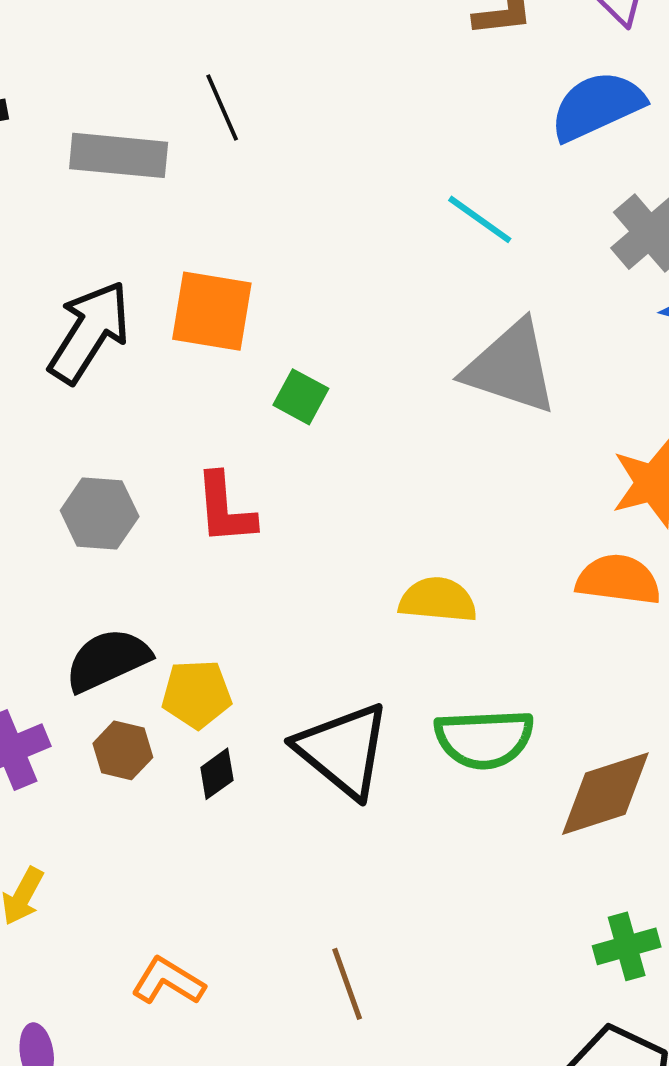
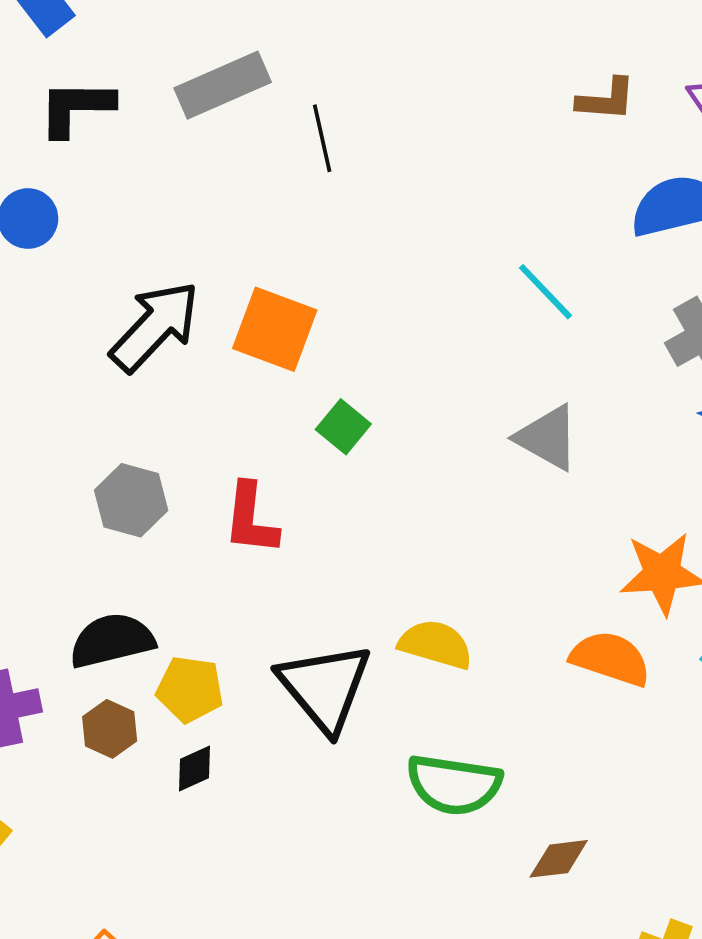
gray rectangle: (119, 155) -> (223, 85), moved, turned -40
gray triangle: (511, 367) -> (548, 438), size x0.7
black triangle: (343, 750) -> (325, 687), moved
brown diamond: (605, 794) -> (559, 859), size x0.6

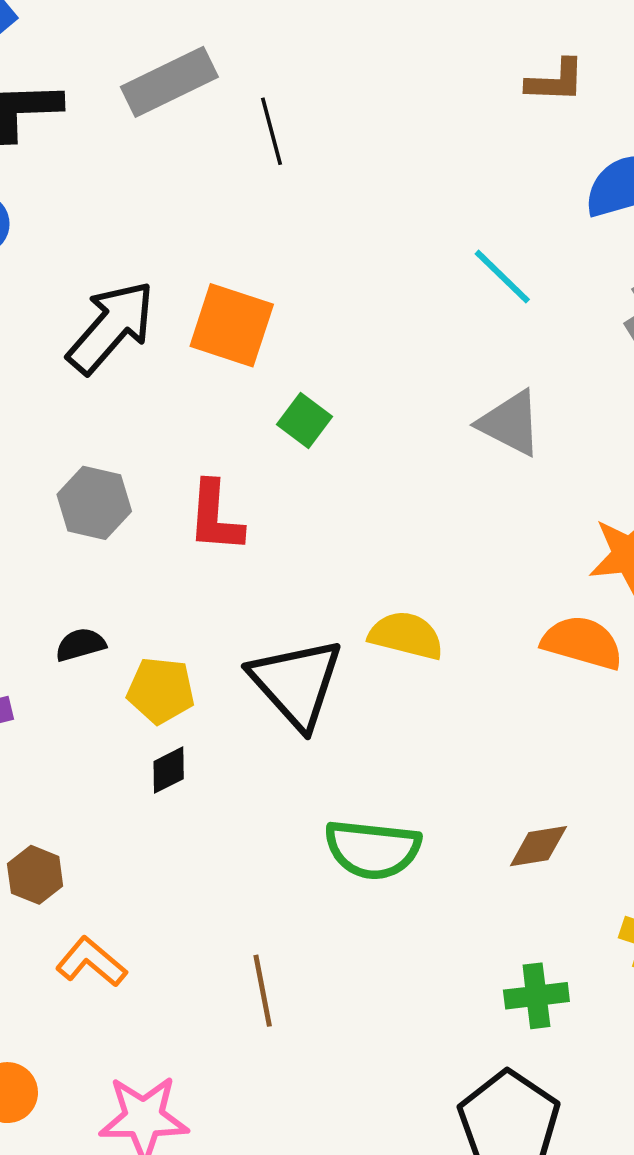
black semicircle: (112, 640) -> (80, 645), size x0.6
brown hexagon: (110, 729) -> (35, 875), moved
green semicircle: (454, 785) -> (373, 849), moved

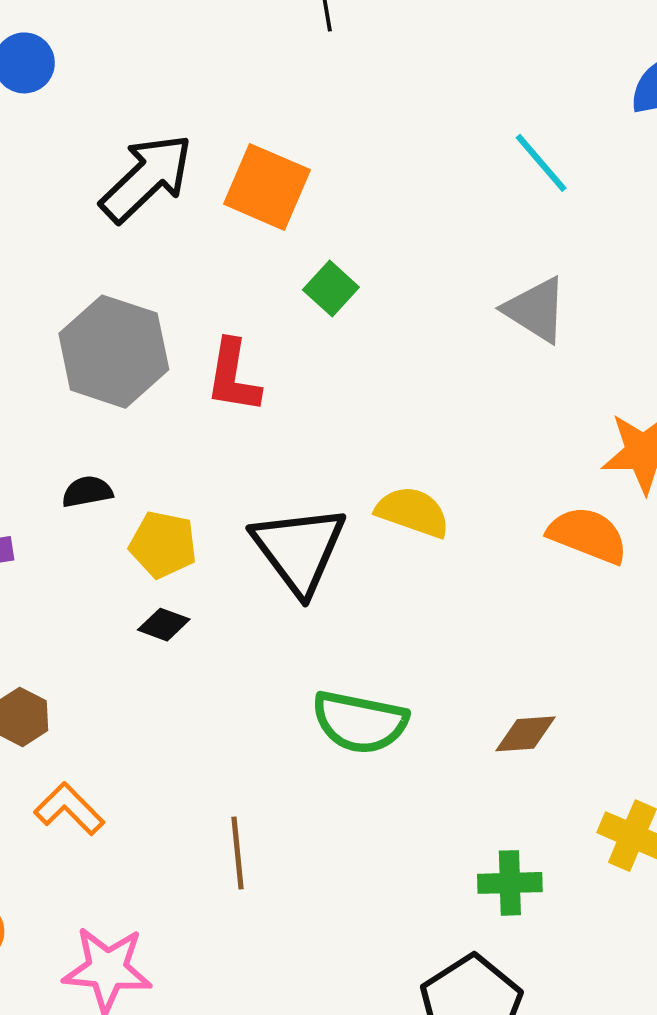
gray hexagon: (94, 503) -> (114, 352), size x1.5
black diamond: (169, 770) -> (164, 625), turned 42

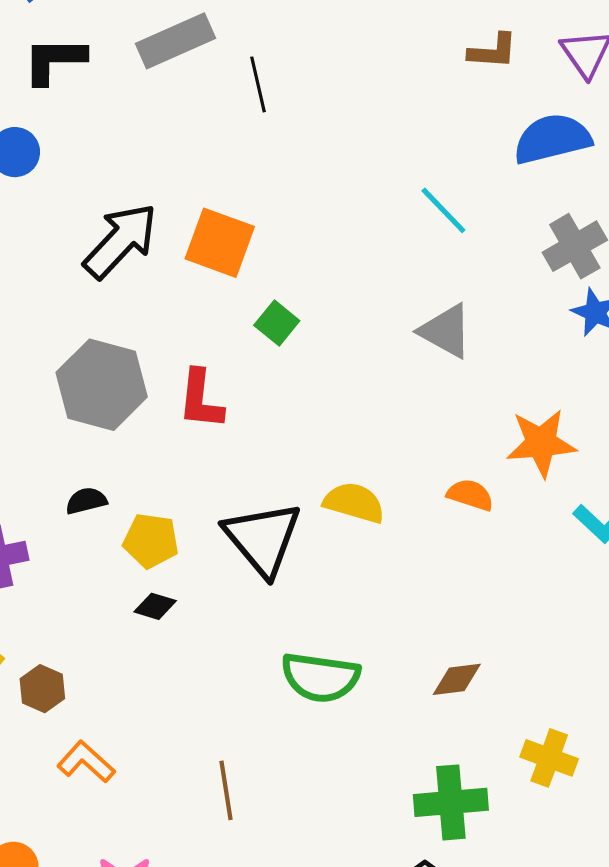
orange semicircle: (588, 535) -> (470, 495), moved, size x0.7
green cross: (510, 883) -> (451, 802), size x1.4

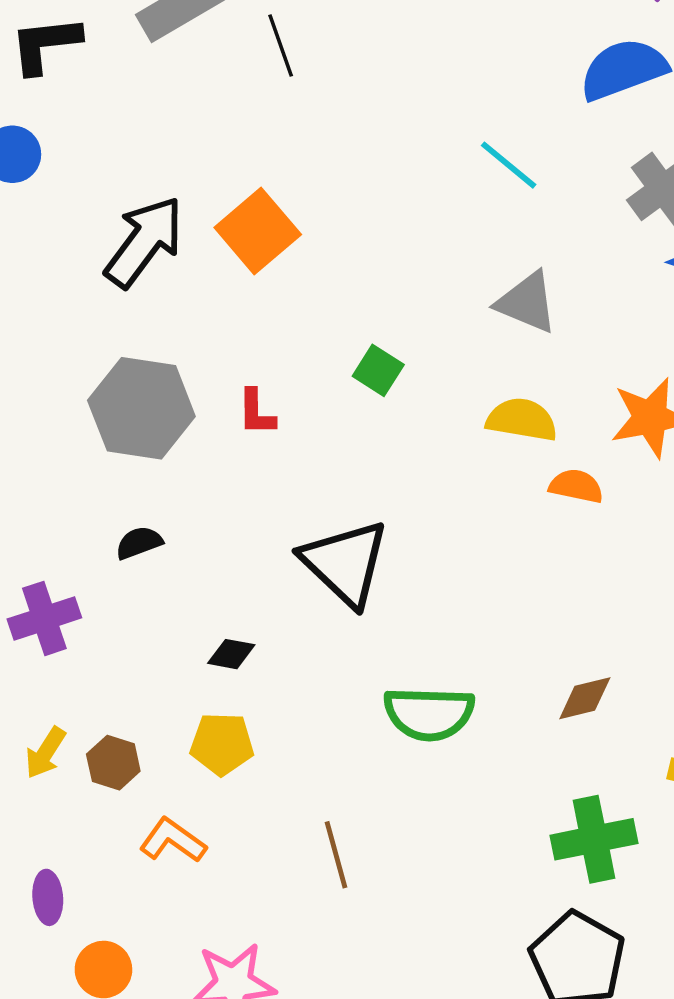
orange square: (220, 243) -> (258, 231), turned 36
green square: (277, 323) -> (378, 370), moved
red L-shape: (201, 400) -> (256, 412), size x0.7
yellow semicircle: (354, 503) -> (522, 420), moved
yellow pentagon: (151, 541) -> (222, 744), moved

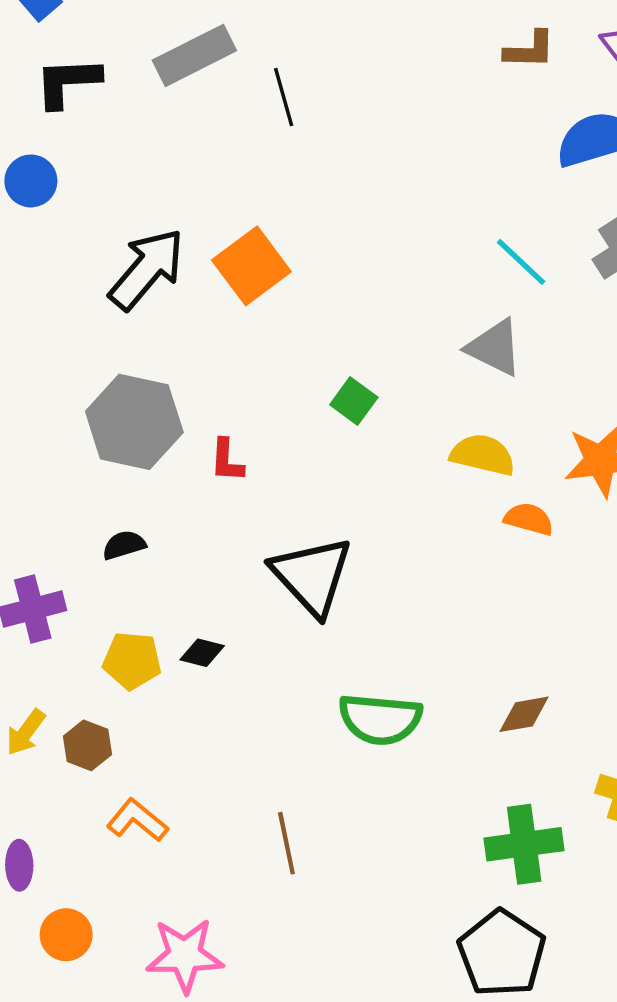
cyan line: (509, 165) -> (521, 262), moved
red L-shape: (256, 412) -> (227, 460), moved
yellow pentagon: (222, 744) -> (132, 661), moved

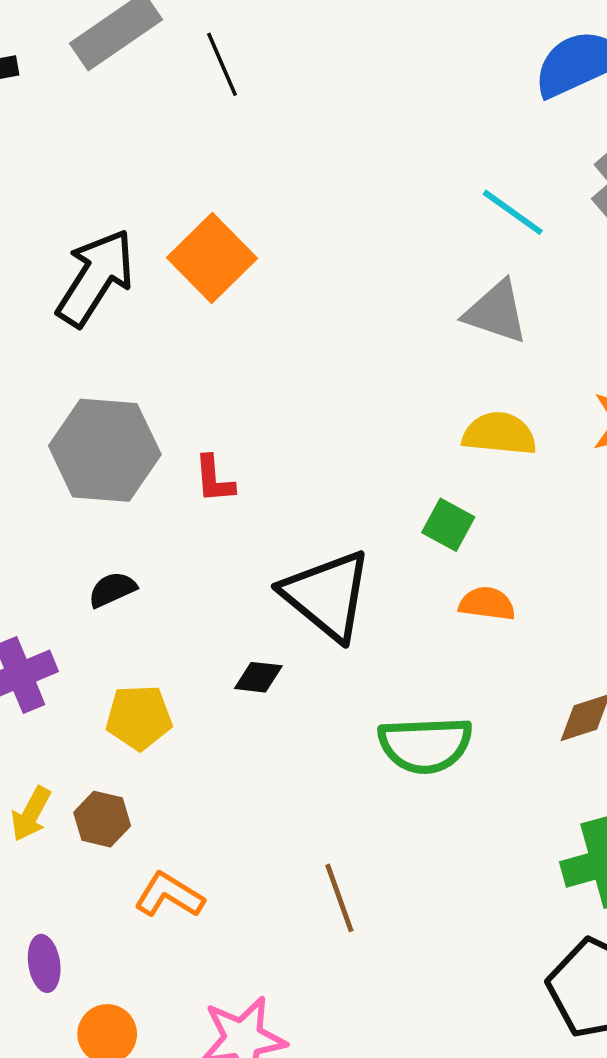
green square: (354, 401) -> (448, 525), moved
orange semicircle: (529, 519) -> (487, 604), moved
black diamond: (202, 653) -> (258, 677), moved

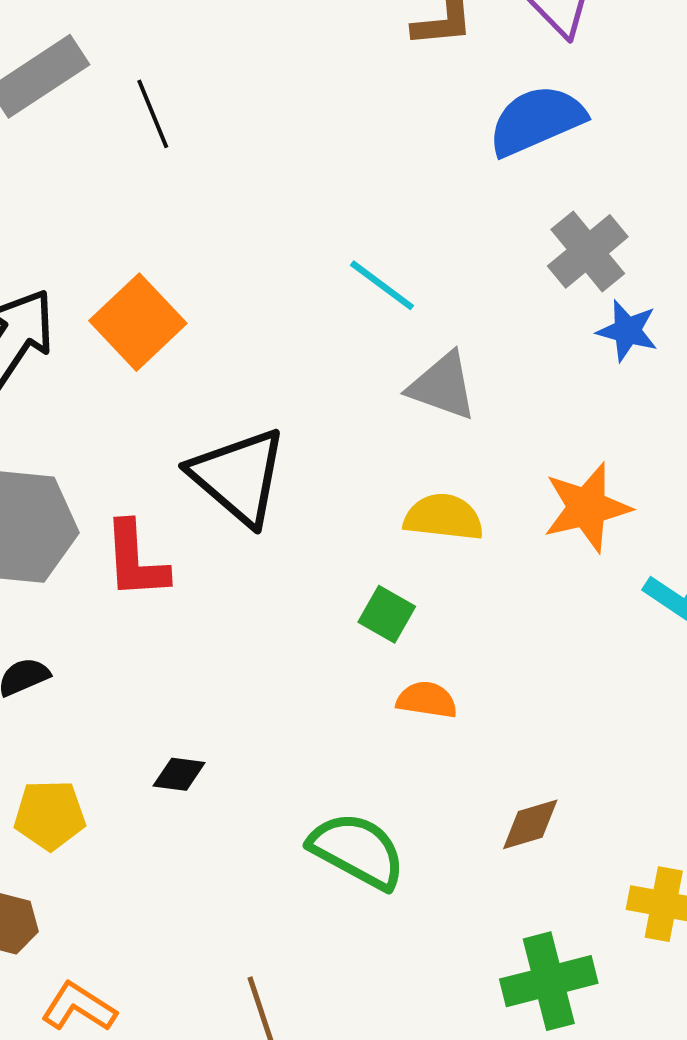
cyan line: (513, 212) -> (382, 285), moved
red L-shape: (214, 479) -> (136, 560), size x1.5
black triangle: (327, 595) -> (239, 476), moved
green semicircle: (425, 745) -> (357, 851), turned -150

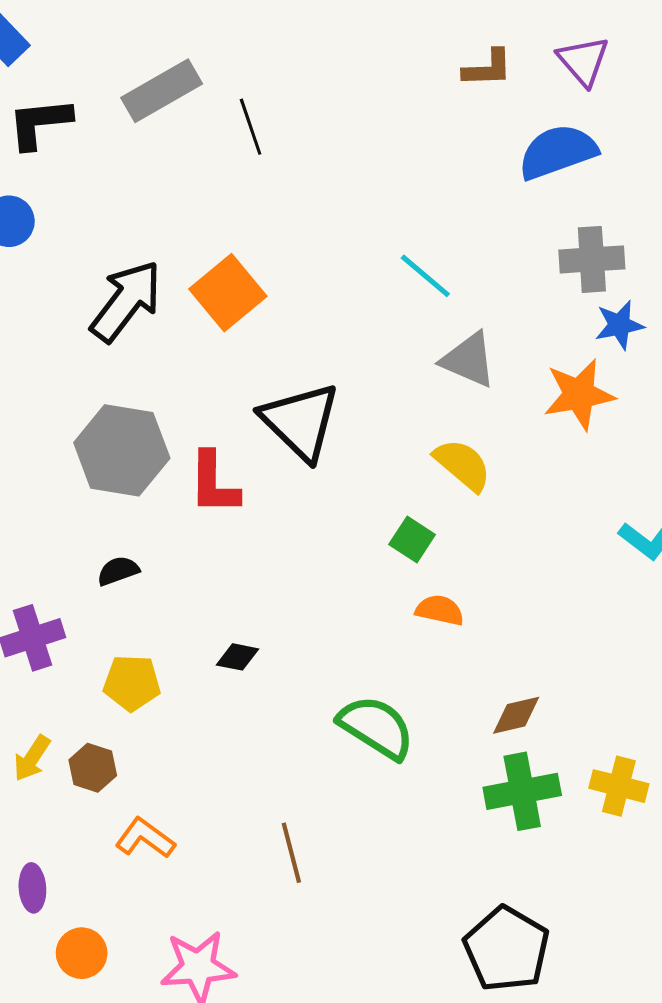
gray cross: (588, 251) -> (592, 259), turned 32
blue star: (627, 331) -> (619, 325), turned -30
orange star: (587, 507) -> (579, 394), moved
yellow semicircle: (444, 517) -> (463, 465), turned 30
green cross: (549, 981) -> (522, 791), moved

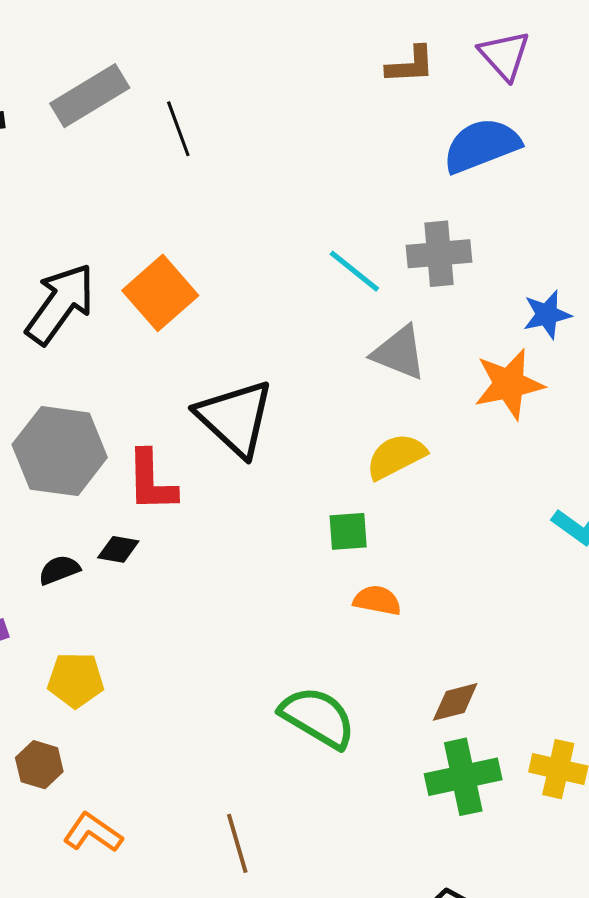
gray cross: (592, 259) -> (439, 254), moved
yellow semicircle: (463, 465) -> (396, 456), turned -66
green square: (412, 540) -> (348, 531), turned -36
black diamond: (238, 657) -> (118, 549), moved

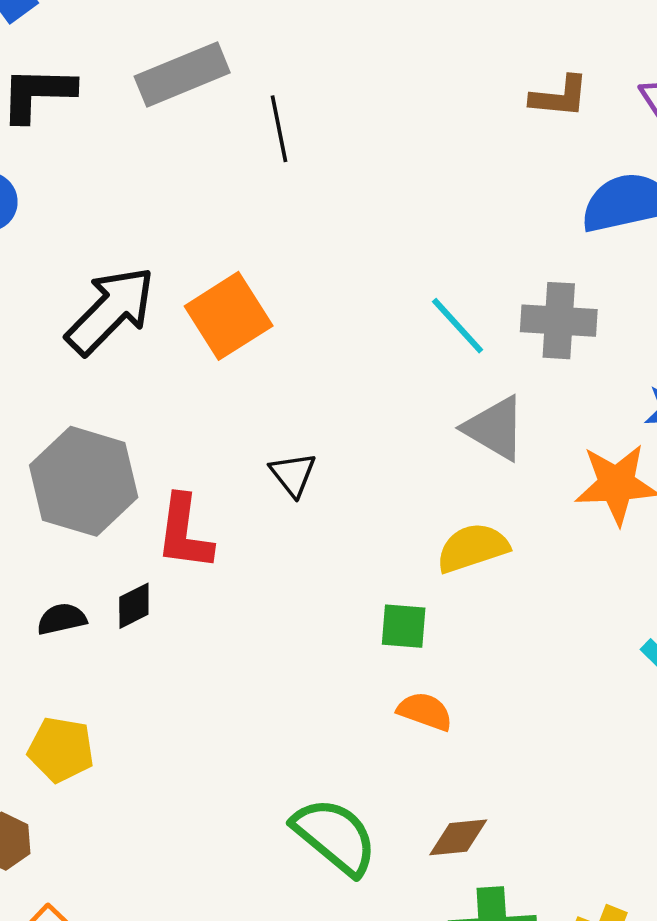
black triangle: (235, 418) -> (293, 474), size x0.5
black diamond: (118, 549) -> (134, 606), turned -45
brown diamond: (455, 702) -> (458, 837), moved

